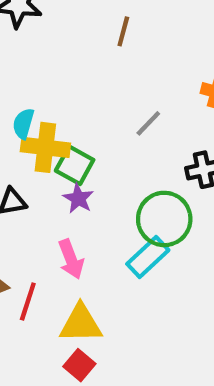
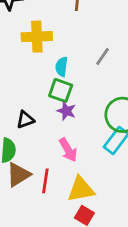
cyan semicircle: (23, 124) -> (62, 67), moved
yellow cross: (45, 147) -> (37, 37), moved

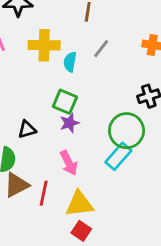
gray line: (103, 56) -> (101, 49), moved
cyan semicircle: (62, 67) -> (70, 62), moved
purple star: (66, 111) -> (70, 123), turned 30

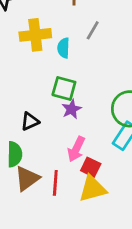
pink arrow: (69, 163) -> (76, 149), turned 60
red square: (81, 231) -> (91, 167), moved

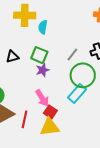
gray line: (93, 30) -> (72, 55), moved
black triangle: (30, 121) -> (12, 57), moved
pink arrow: (76, 149) -> (42, 98), turned -66

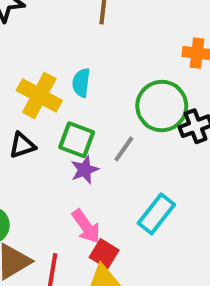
yellow cross: (25, 15) -> (39, 95), moved, turned 30
gray line: (72, 55) -> (124, 149), moved
green circle: (83, 75) -> (162, 106), moved

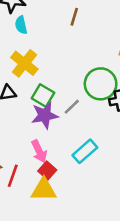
cyan semicircle: (81, 83) -> (21, 25), moved, turned -30
purple star: (85, 170) -> (45, 115), size x1.5

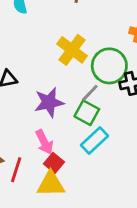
yellow cross: (24, 63) -> (72, 50), moved
green square: (43, 96) -> (87, 113), moved
gray line: (72, 107) -> (90, 93), moved

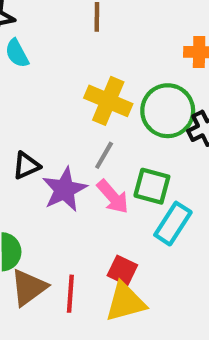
gray line: (90, 93) -> (104, 155), moved
purple star: (49, 102) -> (64, 189), moved
pink arrow: (44, 142) -> (113, 197), moved

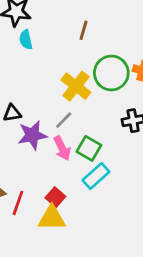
green circle: (168, 111) -> (111, 73), moved

